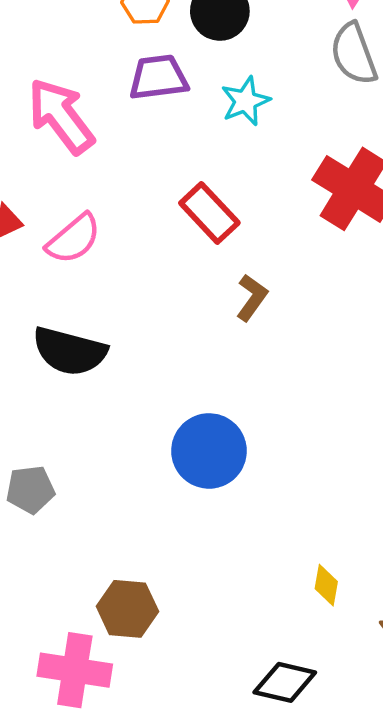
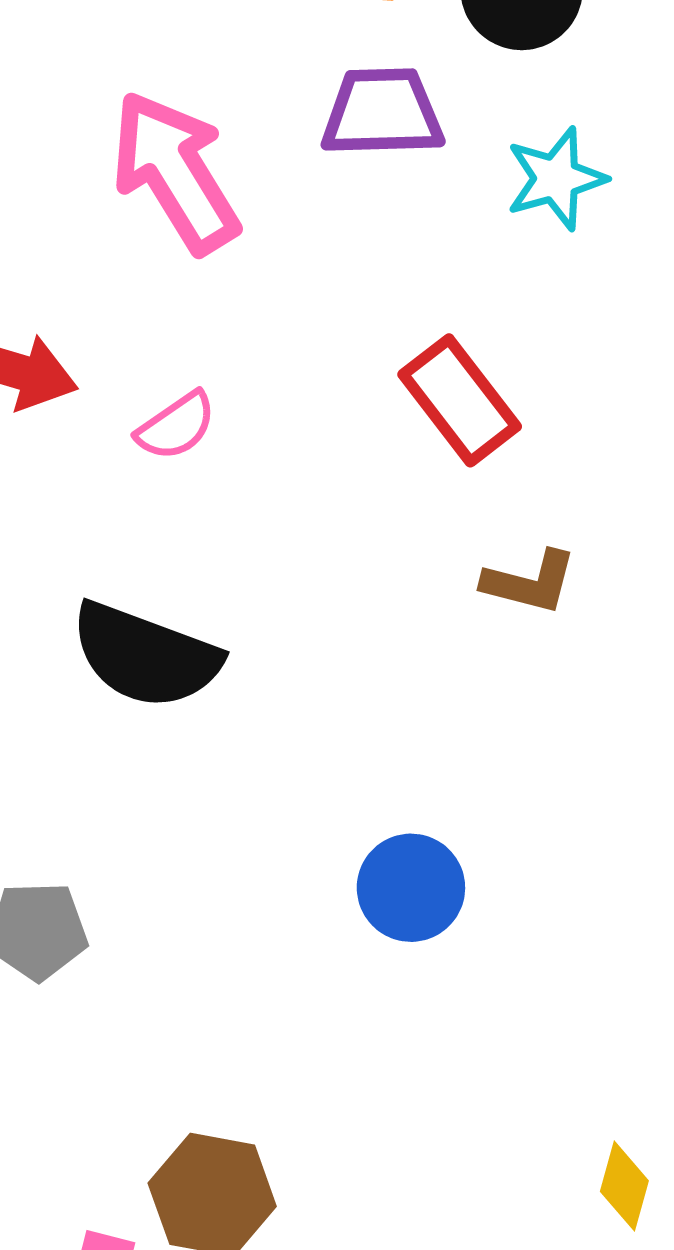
pink semicircle: (74, 239) -> (176, 426), size x0.7
brown L-shape: (252, 298) -> (530, 582), turned 63
blue circle: (209, 451) -> (411, 888), size x0.7

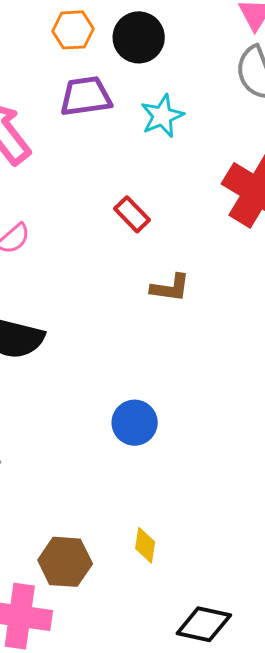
red rectangle: (460, 400) -> (132, 214), size x0.7
yellow diamond: (624, 1186) -> (145, 545), moved

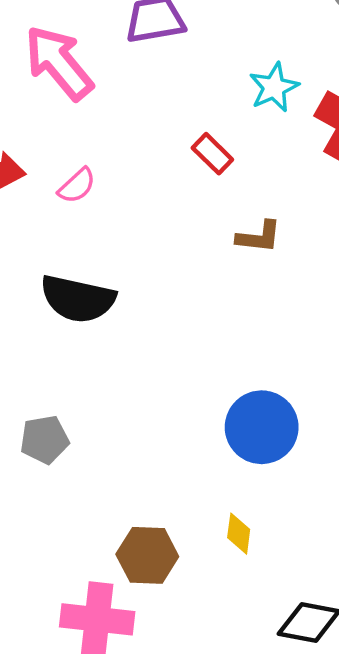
cyan star: (162, 116) -> (274, 87), moved
blue circle: (135, 423) -> (262, 427), moved, size x1.4

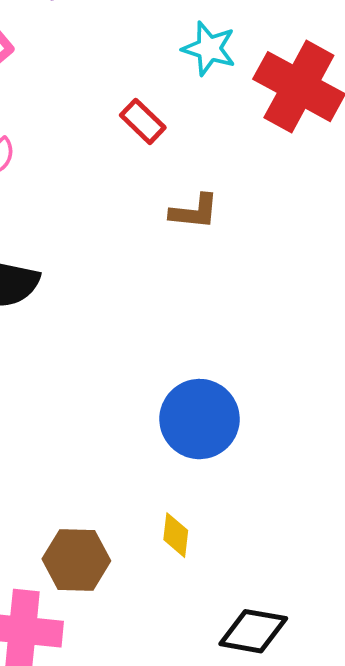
cyan star: (274, 87) -> (209, 49), turned -30

